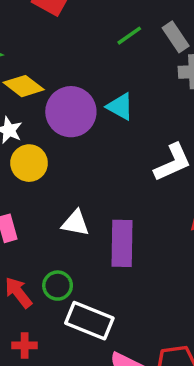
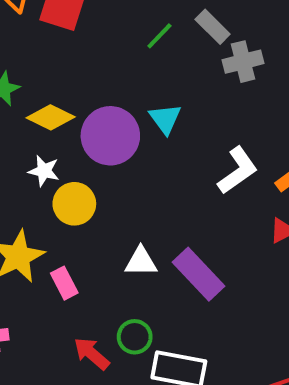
cyan triangle: (120, 107) -> (165, 119), turned 36
purple rectangle: (122, 243) -> (198, 274), turned -33

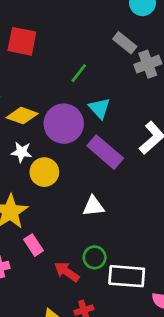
green line: (159, 36) -> (79, 73), moved
purple rectangle: (198, 274) -> (105, 152), moved
pink rectangle: (64, 283) -> (34, 245), moved

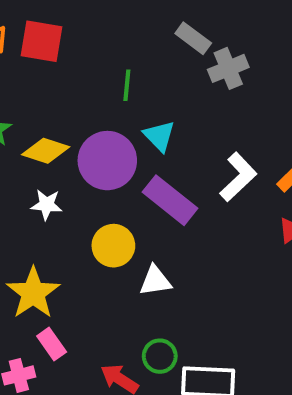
green line: (79, 73) -> (127, 85), turned -30
yellow circle: (44, 172) -> (113, 246), moved
pink rectangle: (34, 245) -> (52, 344), moved

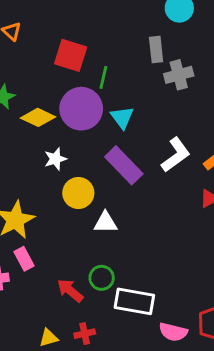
gray rectangle: (193, 38) -> (156, 49), turned 40
red square: (42, 41) -> (71, 55), moved
purple circle: (107, 161) -> (81, 109), moved
white star: (47, 205) -> (55, 159), moved, turned -30

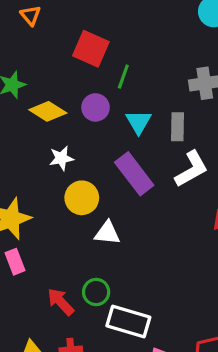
gray rectangle: (156, 49) -> (178, 127), moved
purple circle: (81, 109) -> (96, 107), size x0.6

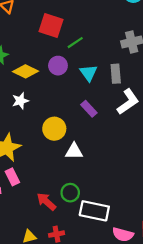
green line: (123, 77) -> (75, 43), turned 42
white star: (61, 158) -> (20, 101), moved
purple rectangle: (134, 174) -> (89, 109), size x0.6

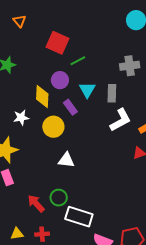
yellow diamond: (25, 71) -> (42, 97), moved, turned 60
white star: (20, 101) -> (21, 118), moved
purple rectangle: (89, 109) -> (70, 107), moved
yellow circle: (54, 129) -> (53, 127), moved

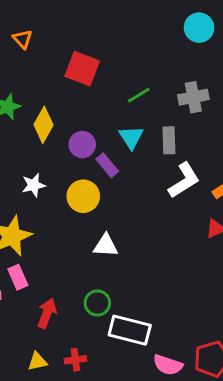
green line: (78, 61) -> (139, 95), moved
purple circle: (60, 80) -> (82, 145), moved
yellow diamond: (42, 97) -> (43, 125), moved, turned 30
red arrow: (36, 203) -> (47, 313), moved, turned 66

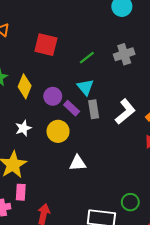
gray rectangle: (169, 140) -> (94, 109), moved
pink rectangle: (18, 277) -> (21, 192), turned 35
green circle: (97, 303) -> (130, 202), moved

